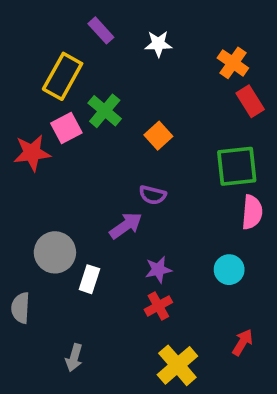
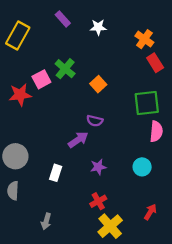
yellow rectangle: (63, 76) -> (18, 36), moved
gray circle: (55, 252) -> (15, 156), moved
red cross: (158, 306) -> (98, 201), moved

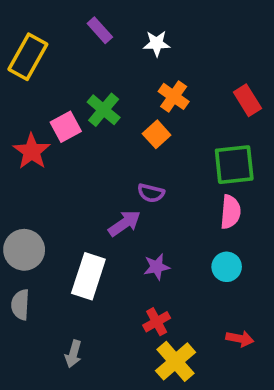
orange cross: (144, 39) -> (174, 96), moved
red star: (20, 95) -> (32, 151), turned -30
pink semicircle: (156, 131) -> (230, 212), moved
white rectangle: (56, 173) -> (88, 276), size x1.6
red arrow: (150, 212) -> (240, 339), turned 70

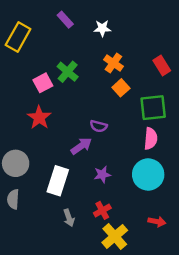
orange square: (157, 134) -> (121, 88), moved
red star: (32, 151) -> (39, 118), moved
cyan circle: (227, 267) -> (148, 174), size x1.6
gray arrow: (73, 354) -> (69, 218), moved, turned -35

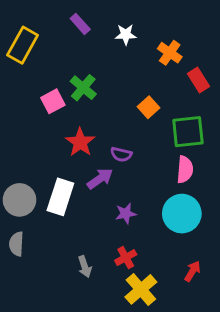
orange cross: (113, 63) -> (170, 53), moved
red star: (39, 118) -> (80, 142), moved
white rectangle: (58, 181) -> (60, 197), moved
red arrow: (157, 222) -> (192, 271), turned -70

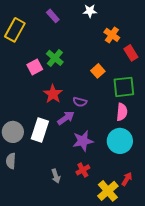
white star: (126, 35) -> (90, 11), moved
purple star: (126, 214) -> (83, 141), size x1.5
yellow cross: (141, 289) -> (108, 191), moved

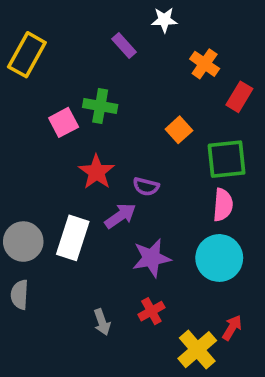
purple rectangle: (53, 16) -> (124, 46), moved
red rectangle: (131, 53) -> (239, 97), turned 63
green cross: (55, 58) -> (100, 106), turned -30

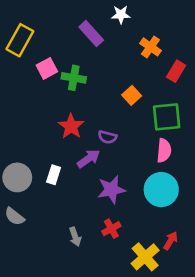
purple rectangle: (124, 46) -> (91, 33), size x1.4
pink square: (64, 122) -> (47, 68), moved
white rectangle: (73, 238) -> (54, 175), size x0.6
gray semicircle: (20, 295) -> (15, 216), turned -55

